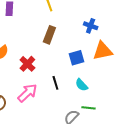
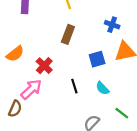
pink arrow: (27, 93) -> (31, 89), moved
green line: (89, 108) -> (122, 113), moved, turned 32

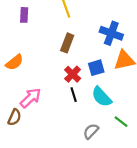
blue cross: (112, 25) -> (111, 33), size x1.5
red cross: (44, 66) -> (73, 74), moved
cyan semicircle: (102, 88) -> (102, 97), size x1.5

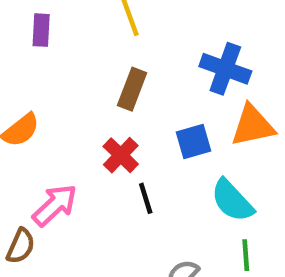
red cross: (73, 74) -> (121, 155), moved
cyan semicircle: (102, 97) -> (232, 201), moved
green line: (121, 122) -> (246, 255), turned 48

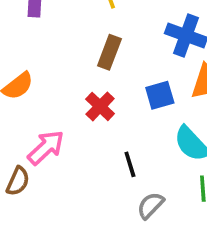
black line: (146, 198) -> (130, 164), moved

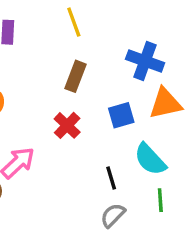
black line: (130, 164) -> (111, 178), moved

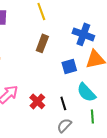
red cross: (67, 125) -> (37, 101), moved

